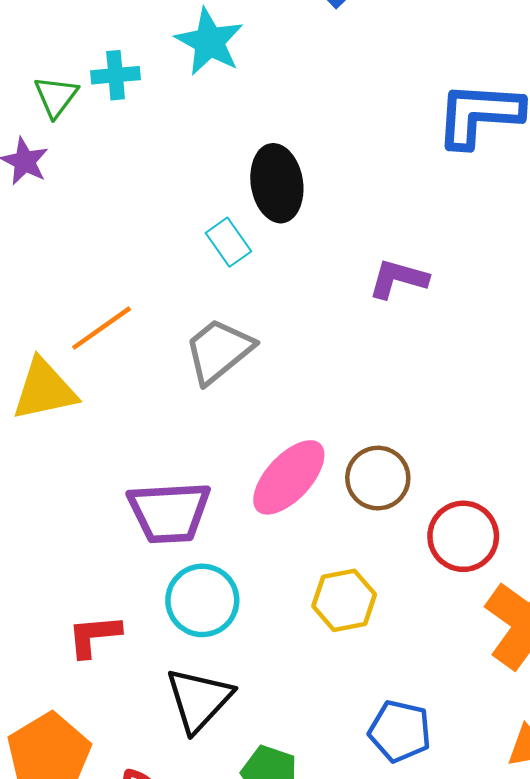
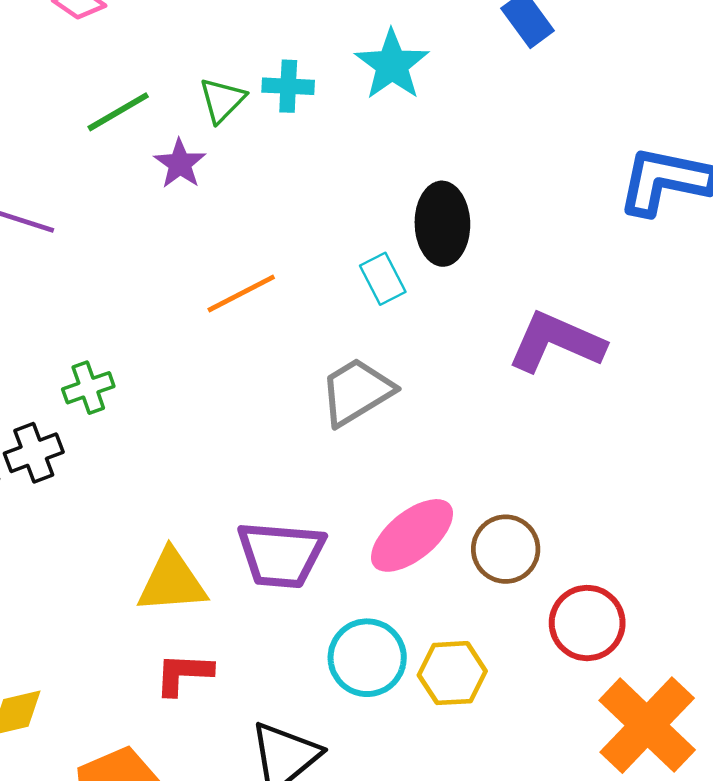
purple L-shape: (398, 279) -> (556, 342), size x1.5
orange line: (102, 328) -> (241, 293), moved
yellow triangle: (44, 390) -> (172, 582), moved
cyan circle: (202, 600) -> (367, 658), moved

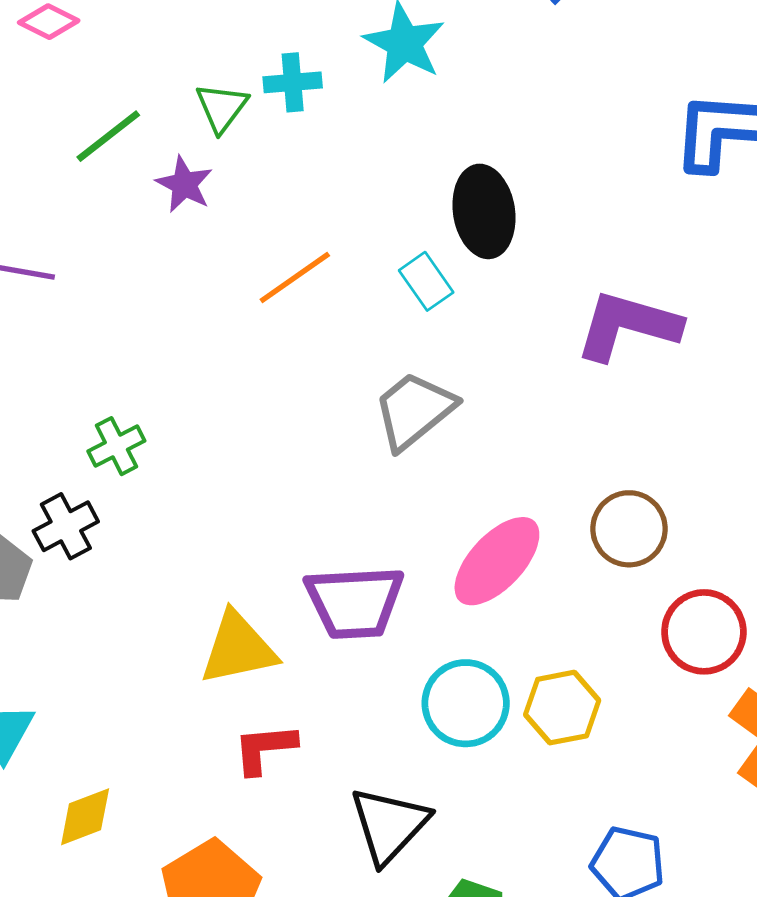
orange line: (241, 293) -> (295, 278), moved
brown circle: (506, 549) -> (629, 529), moved

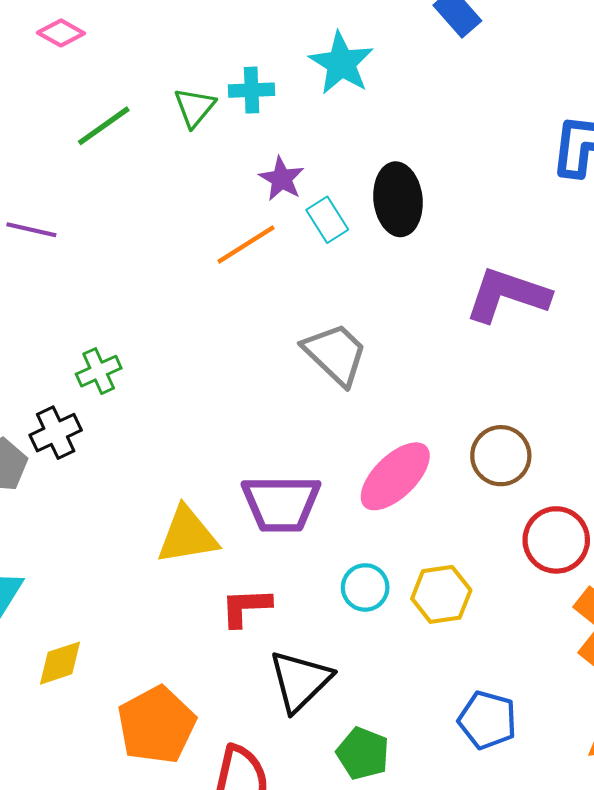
purple star: (184, 184) -> (282, 179), moved
cyan rectangle: (426, 281) -> (327, 220), moved
gray trapezoid: (414, 410) -> (335, 354), turned 80
cyan circle: (466, 703) -> (365, 587), size x0.7
red L-shape: (265, 749) -> (246, 607), moved

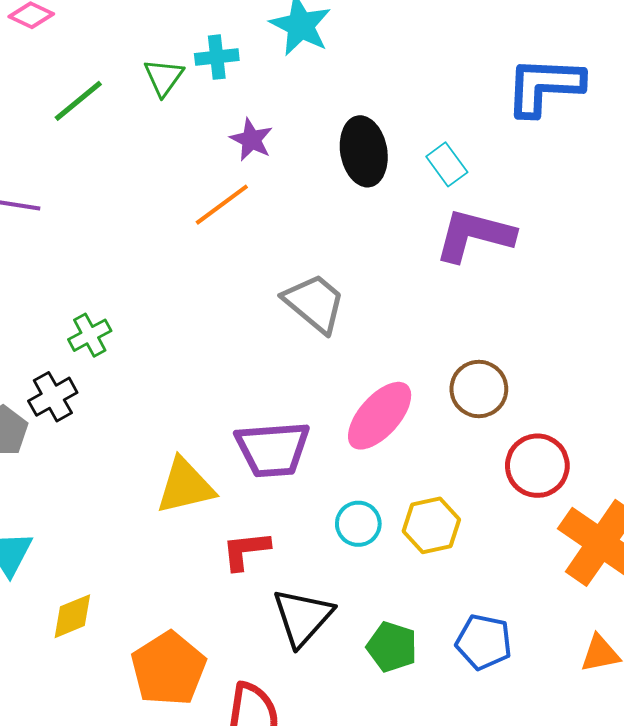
cyan rectangle: (327, 220) -> (447, 164), moved
green pentagon: (363, 753) -> (392, 647), moved

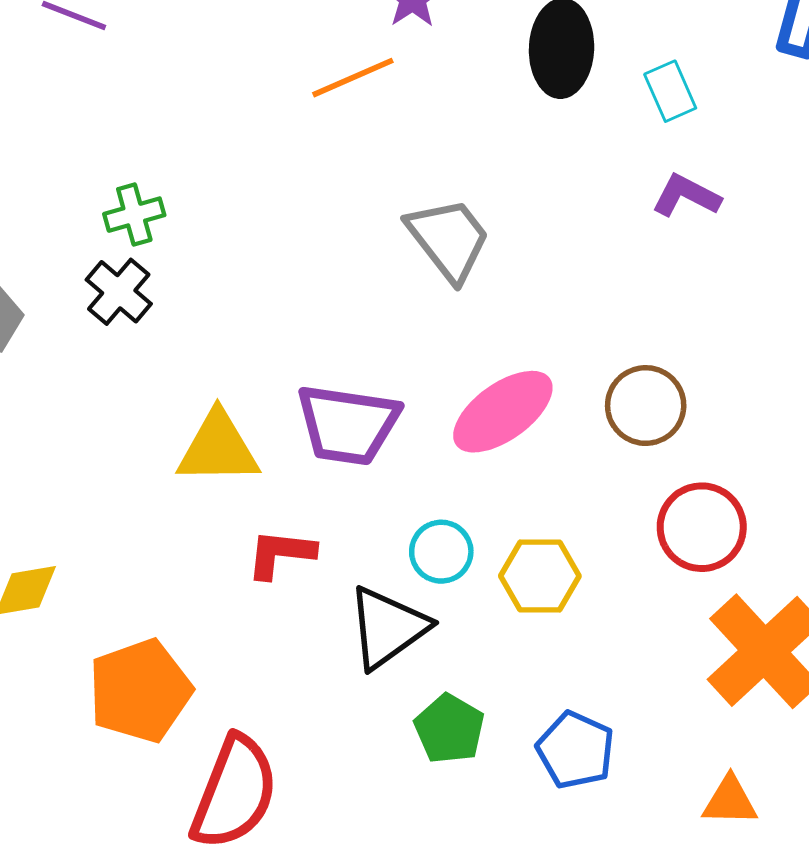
purple L-shape: (474, 235) -> (686, 196), size x0.6
black cross: (53, 397) -> (119, 292), moved, turned -33
black triangle: (302, 617) -> (388, 628), moved

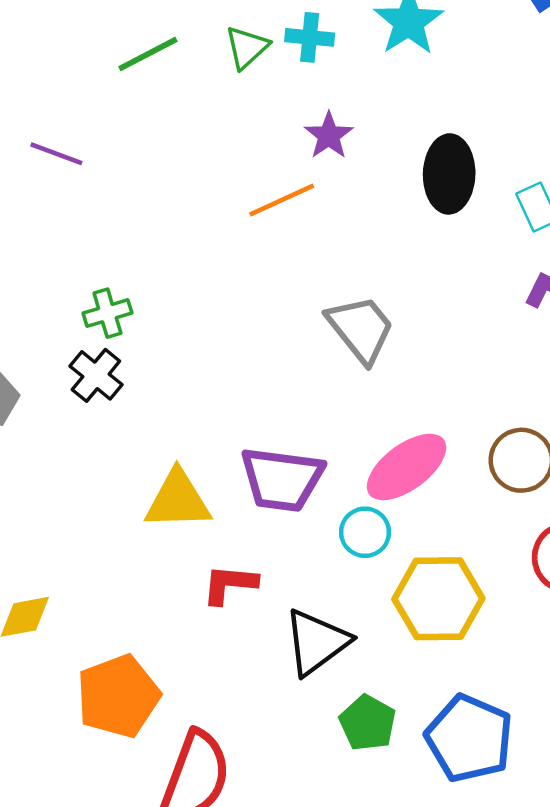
cyan circle: (441, 552) -> (365, 532), moved
yellow hexagon: (540, 576) -> (438, 599), size x1.4
blue pentagon: (576, 750) -> (469, 738), size x1.4

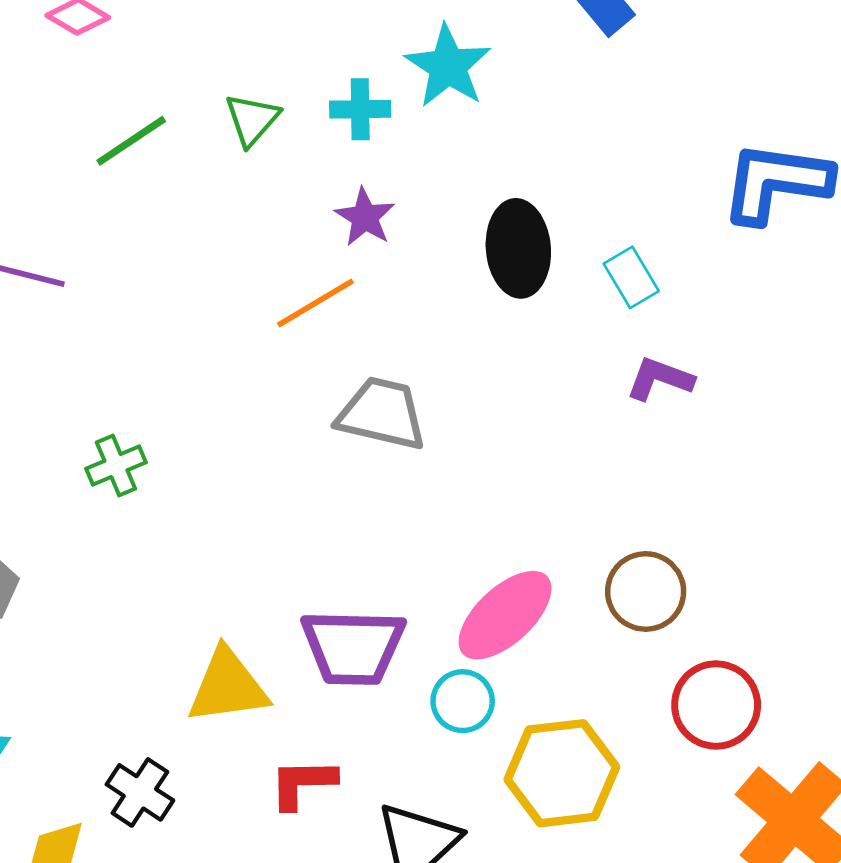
cyan cross: (310, 37) -> (360, 109), moved
gray trapezoid: (361, 329) -> (382, 414), moved, turned -32
black cross: (96, 375) -> (140, 792), moved

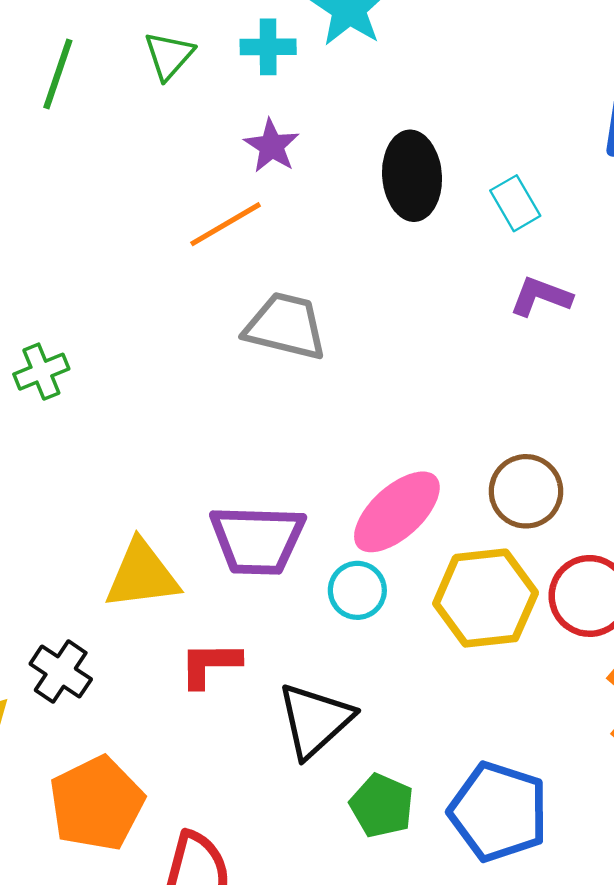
green line: (131, 141) -> (58, 74), turned -38
yellow hexagon: (562, 773) -> (486, 598), moved

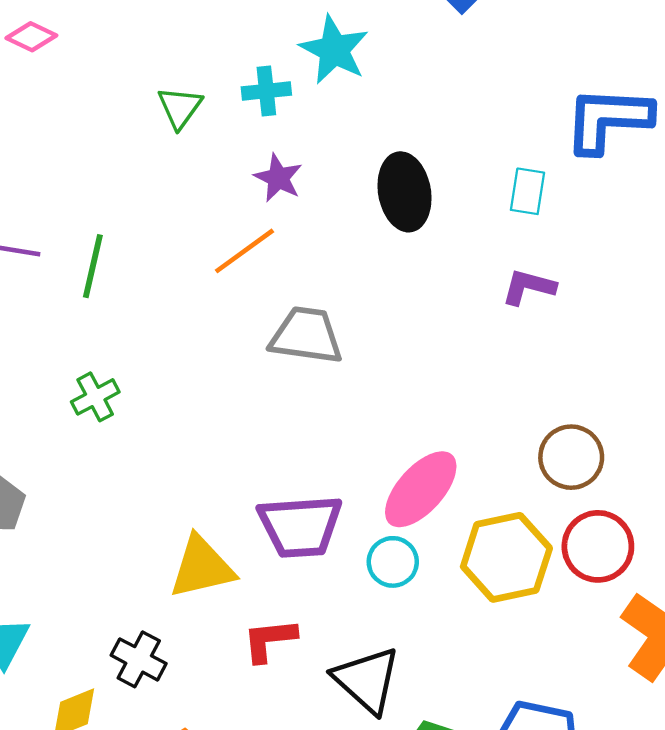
green line: (58, 74) -> (93, 266), moved
cyan rectangle: (515, 203) -> (528, 191), moved, turned 45
brown circle: (526, 491) -> (571, 457), moved
black triangle: (315, 720) -> (367, 680), turned -30

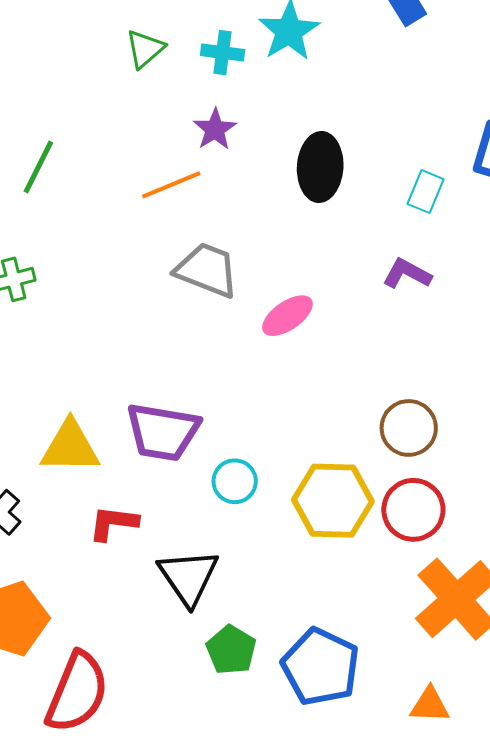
pink ellipse: (421, 489) -> (287, 316), moved, size x0.7

